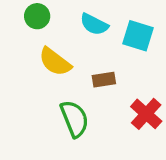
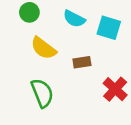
green semicircle: (75, 119) -> (42, 93), moved

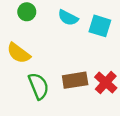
yellow semicircle: (44, 48) -> (19, 53), moved
brown rectangle: (82, 62) -> (75, 80), moved, size x1.5

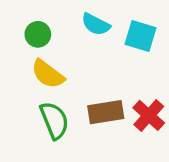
green circle: (27, 12) -> (38, 34), moved
yellow semicircle: (19, 53) -> (48, 74), moved

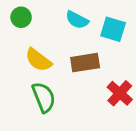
green circle: (38, 34) -> (21, 17), moved
brown rectangle: (106, 112) -> (85, 63), moved

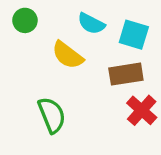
yellow semicircle: (38, 60) -> (68, 55), moved
brown rectangle: (85, 63) -> (126, 74), moved

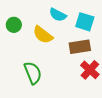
green circle: (25, 20) -> (14, 25), moved

